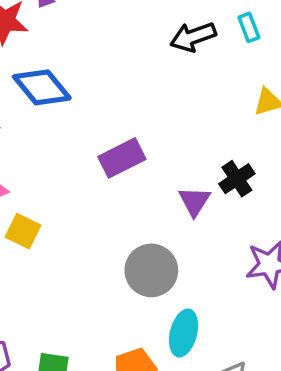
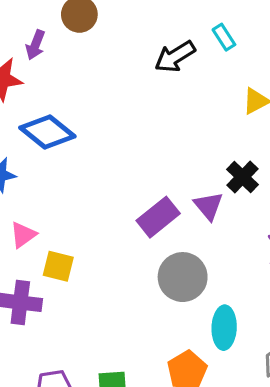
purple rectangle: (122, 158) -> (158, 217), moved

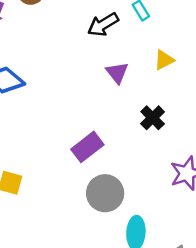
purple triangle: (208, 206) -> (117, 73), moved

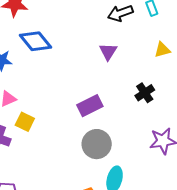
purple triangle: (117, 73) -> (108, 52), moved

